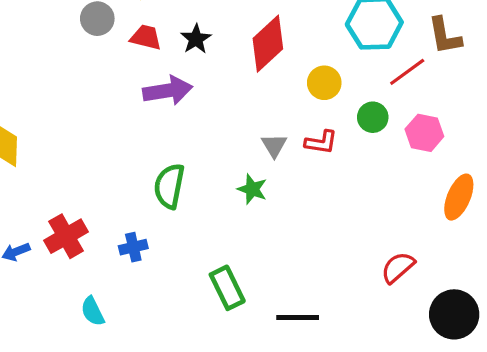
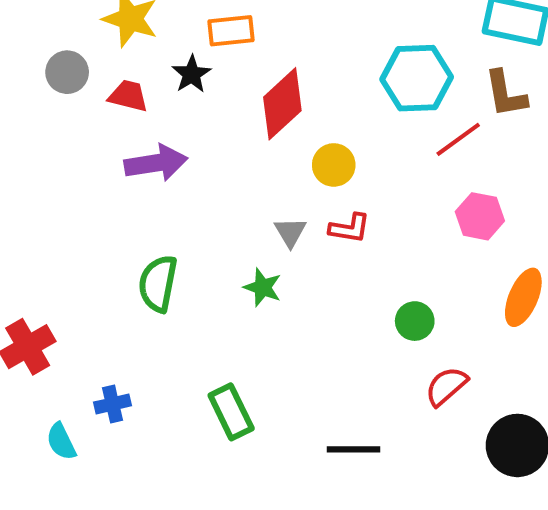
black star: (196, 39) -> (192, 74), moved
yellow circle: (324, 83) -> (334, 165), moved
green circle: (373, 117) -> (415, 321), moved
blue cross: (133, 247) -> (113, 404), moved
black line: (298, 318) -> (353, 449), moved

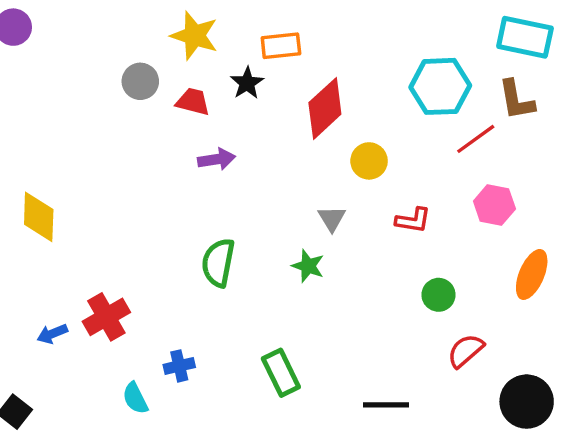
purple arrow: (156, 163) -> (217, 159), size x0.7
red L-shape: (350, 228) -> (413, 220), moved

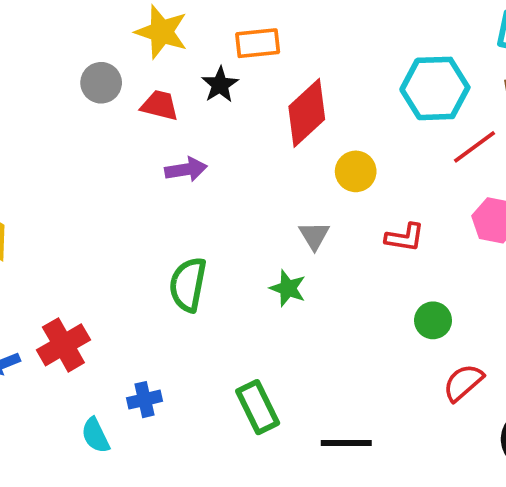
black line: (386, 405) -> (346, 443), moved

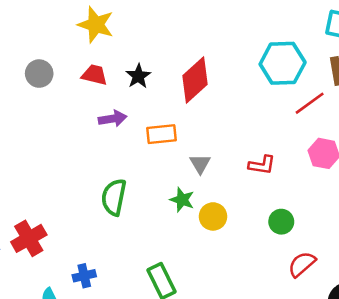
orange rectangle: (258, 43) -> (161, 134), moved
gray circle: (101, 83) -> (39, 74), moved
black star: (220, 85) -> (138, 76), moved
yellow circle: (356, 171) -> (213, 216), moved

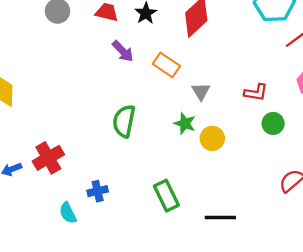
purple arrow: (113, 119) -> (123, 51), turned 55
orange rectangle: (161, 134) -> (166, 65), turned 40
green circle: (281, 222) -> (273, 123), moved

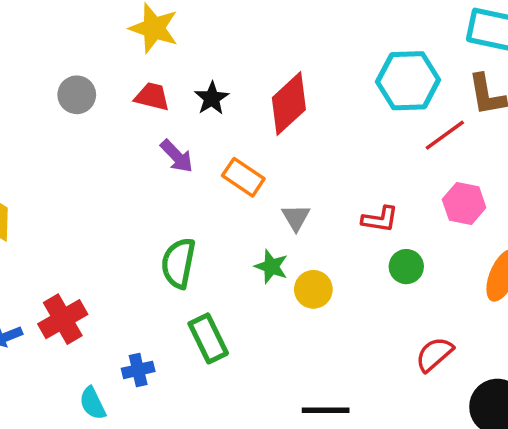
green rectangle: (166, 196) -> (208, 338), moved

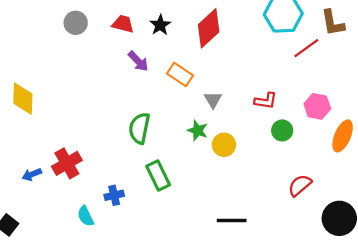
pink hexagon: (464, 203) -> (317, 106), moved

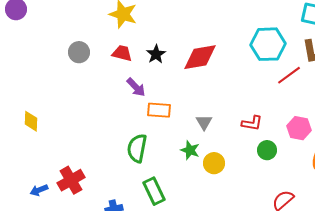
red diamond: (209, 28) -> (200, 57), turned 33
orange rectangle: (180, 74) -> (159, 110), moved, turned -30
yellow diamond: (23, 99) -> (31, 121), size x0.7

